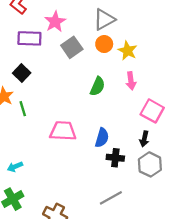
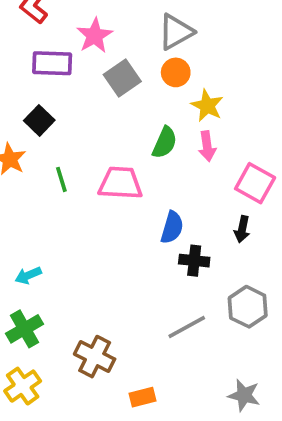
yellow star: (128, 51) -> (207, 106), moved
pink arrow: (131, 81) -> (207, 146), moved
green line: (23, 109) -> (61, 179), moved
pink trapezoid: (63, 131) -> (120, 183), moved
gray hexagon: (150, 164) -> (248, 307), moved

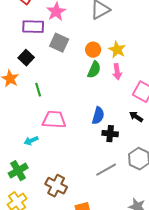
orange circle: (176, 72) -> (93, 50), moved
gray square: (122, 78) -> (59, 43), moved, turned -30
pink trapezoid: (120, 183) -> (54, 120), moved
black arrow: (242, 229) -> (136, 117), turned 112
cyan arrow: (28, 275) -> (31, 141), moved

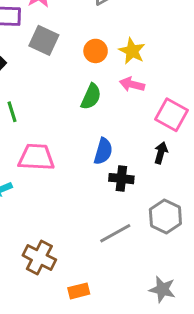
green semicircle: (94, 70) -> (91, 97), moved
pink arrow: (117, 72) -> (132, 84), turned 112
black arrow: (136, 117) -> (161, 153), turned 72

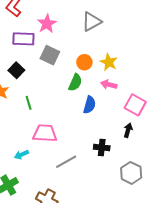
green semicircle: (91, 97) -> (75, 83), moved
blue semicircle: (103, 151) -> (89, 105), moved
gray line: (115, 233) -> (66, 162), moved

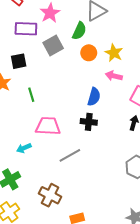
gray square: (50, 55) -> (53, 45), turned 36
black square: (16, 70) -> (19, 61), turned 35
green semicircle: (75, 83) -> (79, 31), moved
black cross: (102, 148) -> (89, 122), moved

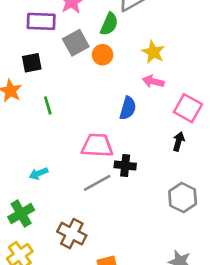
orange circle: (89, 53) -> (103, 55), moved
black cross: (89, 122) -> (125, 166), moved
pink trapezoid: (48, 126) -> (97, 145), moved

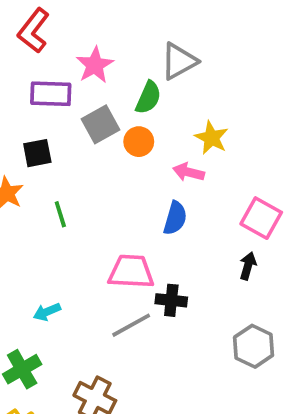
pink arrow: (153, 81) -> (188, 172), moved

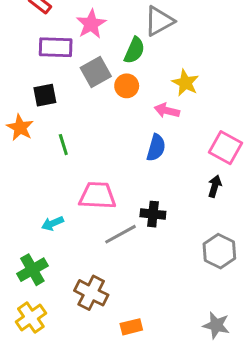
pink trapezoid: (131, 272) -> (97, 196), moved

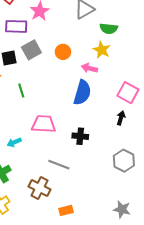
green semicircle: (134, 50) -> (109, 29), moved, turned 72
gray square: (96, 72) -> (31, 50), moved
blue semicircle: (156, 148) -> (82, 93), size x1.4
gray line: (120, 234) -> (59, 165), moved, turned 50

